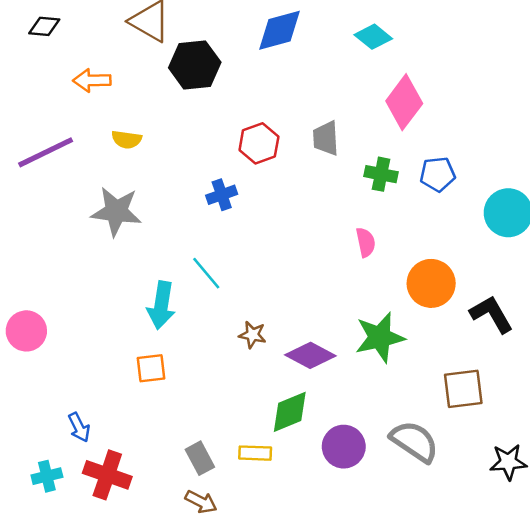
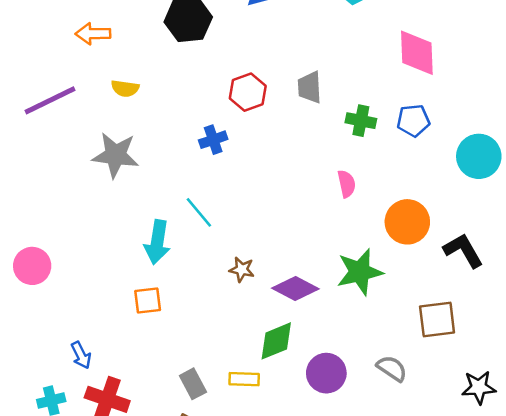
pink diamond: (404, 102) -> (417, 53), moved, turned -39
gray semicircle: (414, 441) -> (392, 368), size x0.7

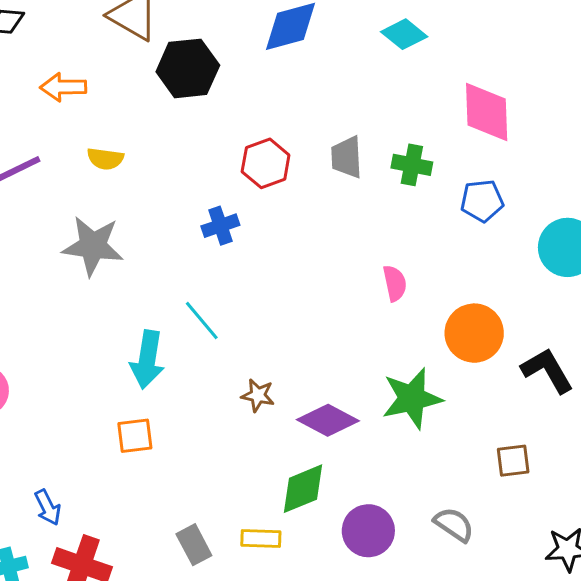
green cross: (361, 121) -> (412, 165), moved
brown square: (437, 320) -> (513, 461), size x0.7

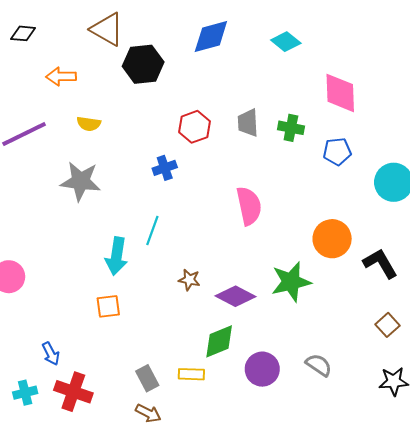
pink semicircle: (395, 283) -> (249, 206), moved, size x1.6
cyan line: (202, 321) -> (152, 230), turned 60
brown square: (513, 461) -> (387, 325), moved, turned -35

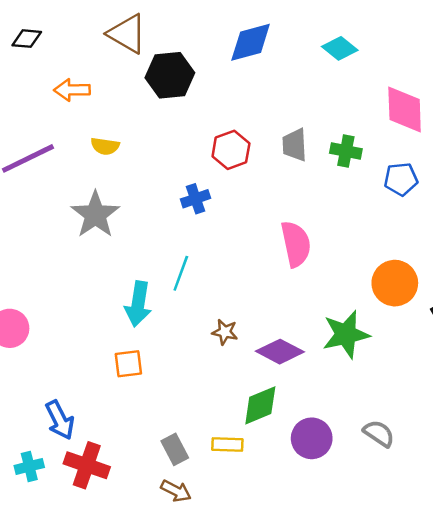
gray star: (81, 181) -> (95, 215), turned 30
blue arrow: (51, 354) -> (60, 420), size x1.4

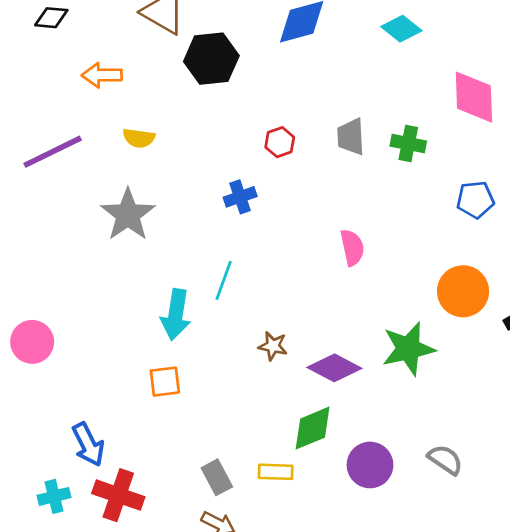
red hexagon: (231, 150) -> (280, 142), size x0.7
blue pentagon: (401, 179) -> (475, 200), moved
pink semicircle: (296, 244) -> (352, 247), size x0.7

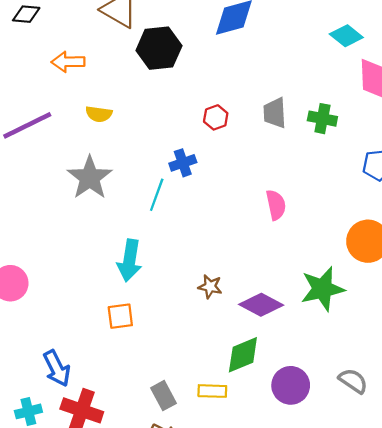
cyan diamond: (401, 29) -> (346, 36), moved
cyan line: (224, 280) -> (157, 195), moved

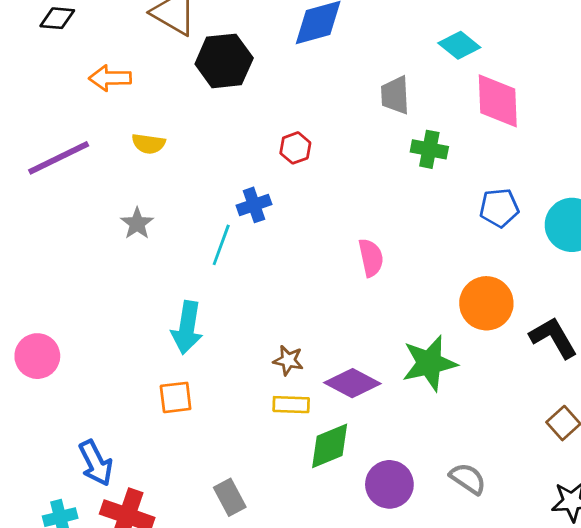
gray trapezoid: (275, 113) -> (395, 95), moved
gray star: (90, 178) -> (137, 223), size x0.6
yellow rectangle: (212, 391) -> (291, 405), moved

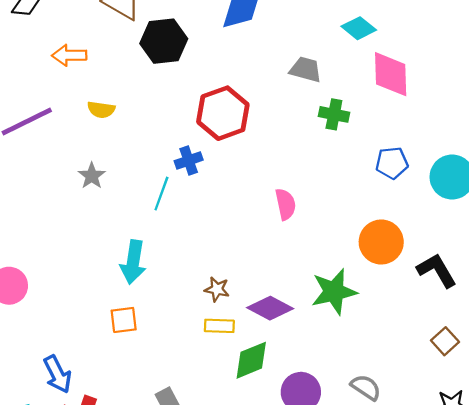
gray trapezoid: (395, 95) -> (306, 69), turned 108
red hexagon: (295, 148) -> (223, 113), size x2.0

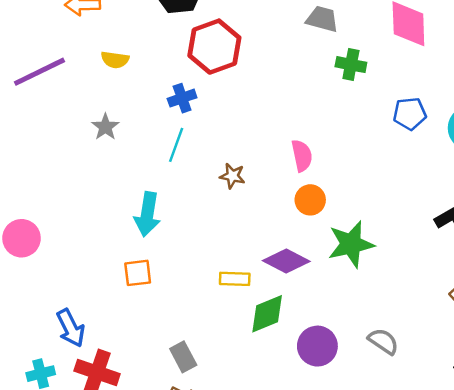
red hexagon: (223, 113) -> (214, 47), moved
blue cross: (189, 160) -> (182, 98), moved
orange circle: (381, 242) -> (310, 200), moved, size x0.7
brown star: (217, 289) -> (232, 176), moved

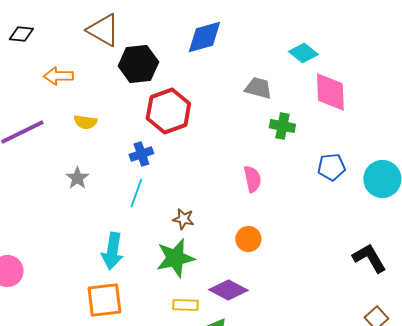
pink semicircle: (302, 156) -> (252, 179), moved
green star: (351, 244) -> (175, 258), moved
orange square: (138, 273) -> (104, 300), size x1.5

